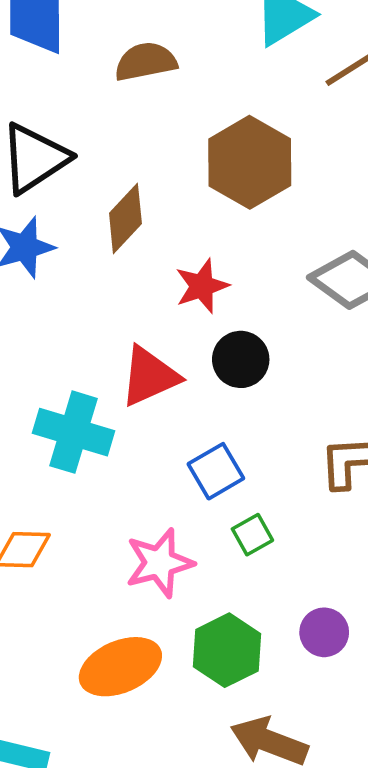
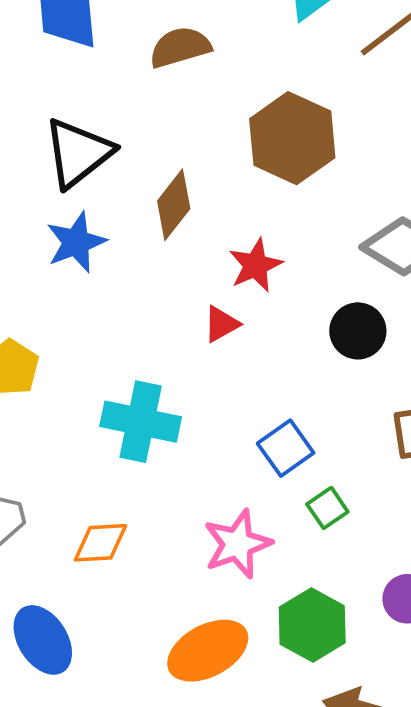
black circle: (241, 359) -> (358, 331), moved
red triangle: (149, 376) -> (221, 324), moved, size x0.6

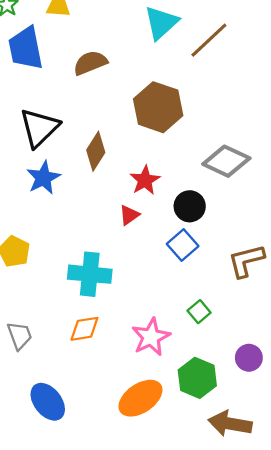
black circle: (358, 331) -> (190, 206), moved
blue square: (286, 448) -> (183, 245), moved
orange diamond: (100, 543) -> (84, 329), moved

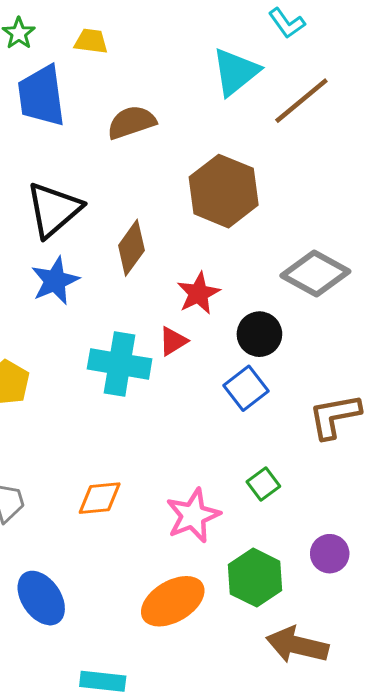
cyan cross: (90, 274) -> (120, 364), moved

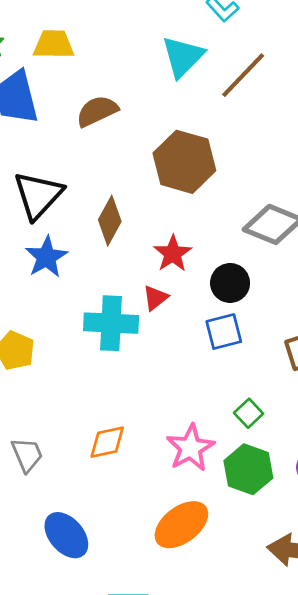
yellow trapezoid: (91, 41) -> (54, 44), size x1.4
blue square: (246, 388) -> (224, 332), turned 30
green hexagon: (255, 578) -> (248, 469), moved

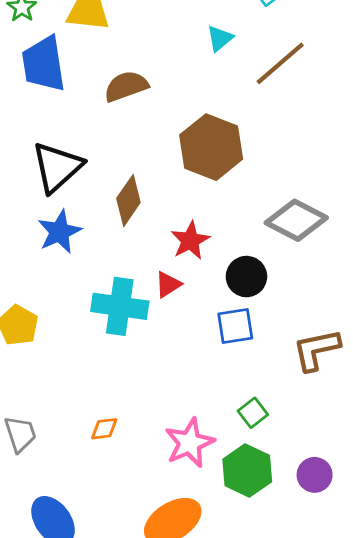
cyan triangle: (183, 57) -> (220, 38), size x0.6
orange diamond: (107, 442) -> (104, 429), size x0.7

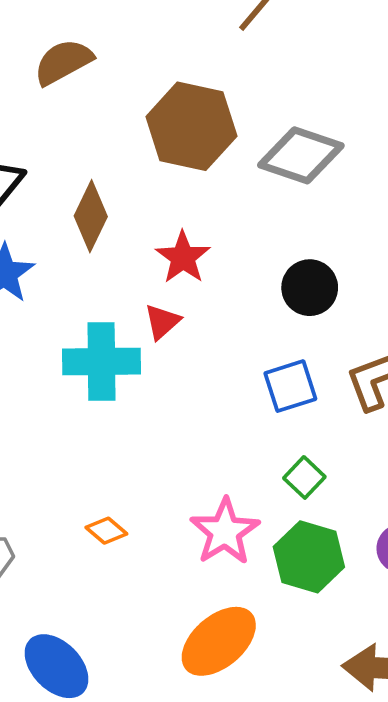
gray diamond: (296, 220) -> (301, 155), moved
black circle: (246, 277) -> (310, 288), moved
blue square: (235, 326) -> (290, 386), moved
orange diamond: (104, 429) -> (106, 531), turned 56

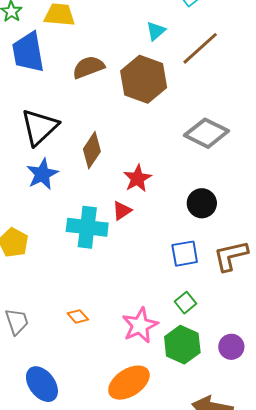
brown hexagon: (191, 126) -> (144, 79), moved

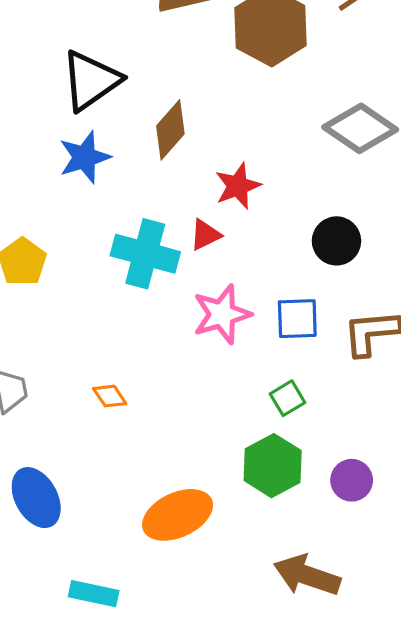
pink star: (140, 325) -> (222, 314), moved

